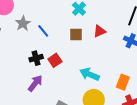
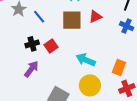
brown square: (76, 35) -> (72, 20), size x1.5

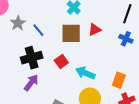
black cross: (32, 44) -> (32, 58), size x1.5
red square: (51, 46) -> (61, 62), moved

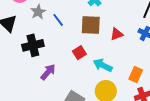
red triangle: (95, 30) -> (117, 34), moved
black cross: (32, 58) -> (33, 45), moved

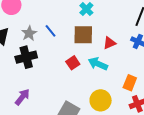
gray star: (38, 12) -> (29, 33), moved
cyan arrow: (103, 65) -> (98, 64), moved
purple arrow: (48, 72) -> (22, 97), moved

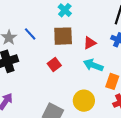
cyan arrow: (98, 64) -> (93, 65), moved

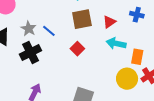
blue line: (30, 34) -> (49, 31), moved
yellow circle: (84, 101) -> (127, 79), moved

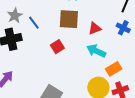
orange rectangle: (137, 57) -> (114, 69), turned 35

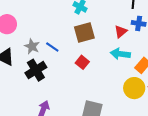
red triangle: (95, 28) -> (121, 32), moved

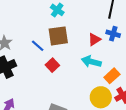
blue line: (52, 47) -> (38, 46), moved

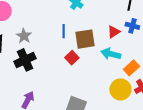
brown square: (58, 36) -> (85, 39), moved
blue line: (38, 46) -> (64, 31), moved, turned 48

